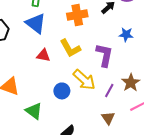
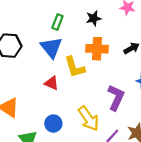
yellow L-shape: (70, 48) -> (75, 67), moved
blue circle: (62, 91) -> (53, 124), moved

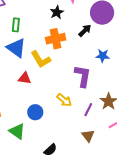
black star: (94, 18) -> (57, 12), moved
yellow arrow: (89, 119) -> (64, 100), size x0.7

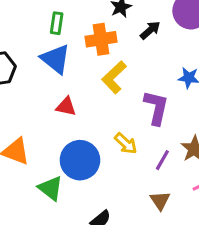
black arrow: (85, 30) -> (150, 30), moved
orange cross: (56, 39) -> (101, 39), moved
yellow L-shape: (41, 59) -> (114, 77), moved, turned 75
blue circle: (35, 112) -> (80, 160), size x1.6

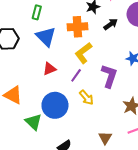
green rectangle: (57, 23) -> (37, 12), moved
red triangle: (66, 107) -> (50, 69), turned -40
purple line: (162, 160) -> (76, 75), moved

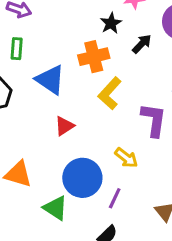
green rectangle: (37, 12) -> (17, 49), moved
purple line: (76, 75) -> (115, 198), moved

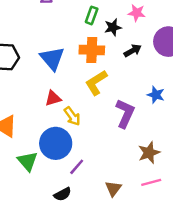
green rectangle: (17, 49) -> (92, 15), moved
yellow arrow: (126, 158) -> (72, 116), moved

